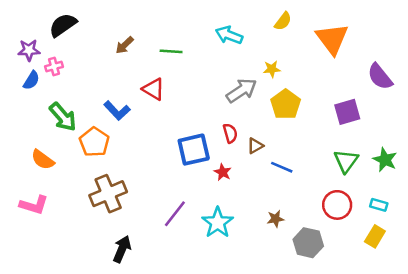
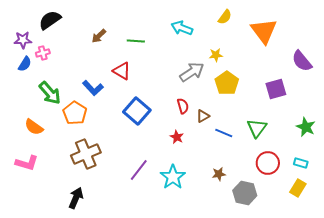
blue square: (194, 150) -> (137, 111), moved, turned -36
green triangle: (346, 161) -> (257, 128), moved
black arrow: (122, 249) -> (76, 198), moved

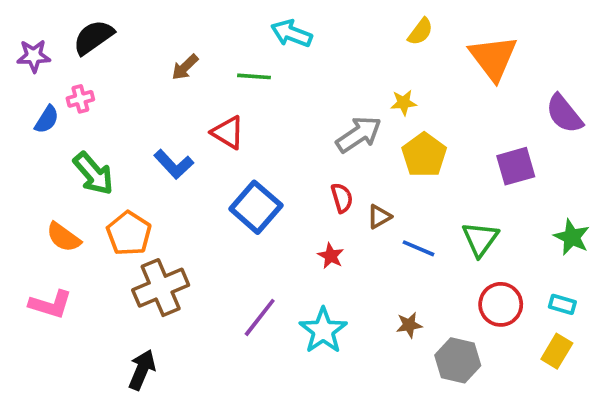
cyan arrow: (182, 28) -> (291, 33), moved
purple star: (23, 40) -> (34, 56), moved
orange pentagon: (75, 113) -> (129, 233), moved

